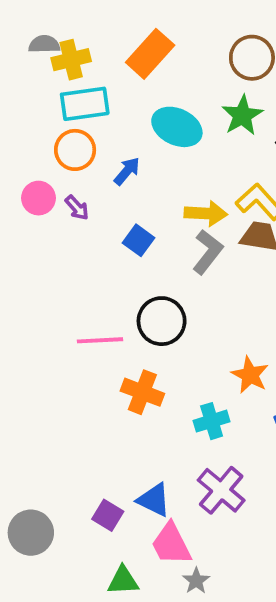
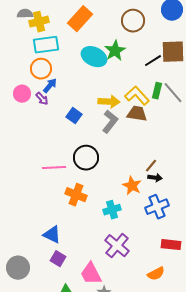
green star: (242, 115) -> (115, 51), moved
blue arrow: (127, 171) -> (50, 86), moved
blue triangle: (154, 500) -> (52, 235), moved

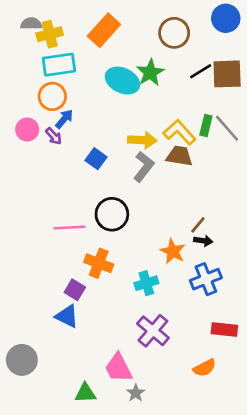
black line: (153, 61) -> (201, 71), moved
purple square: (58, 259) -> (75, 290), moved

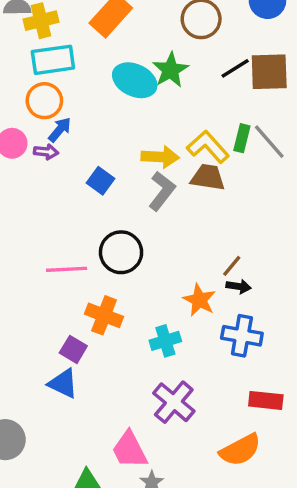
purple arrow: (54, 136) -> (46, 152), turned -42
blue cross: (206, 279) -> (242, 336), turned 32
orange semicircle: (205, 368) -> (240, 450), size x1.4

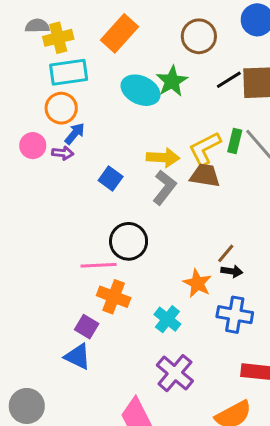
yellow L-shape: (208, 147) -> (205, 149), turned -75
pink line: (67, 269) -> (99, 265), moved
cyan cross: (165, 341) -> (167, 319), turned -35

